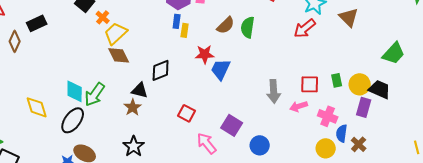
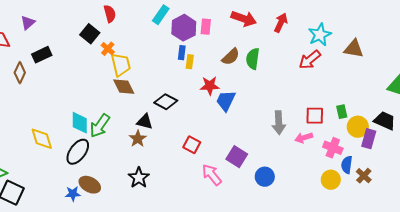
brown triangle: (349, 17) -> (354, 49), turned -35
yellow trapezoid: (116, 33) -> (121, 65), turned 120
black diamond: (161, 70) -> (166, 102), turned 50
yellow circle: (360, 84) -> (358, 127), moved

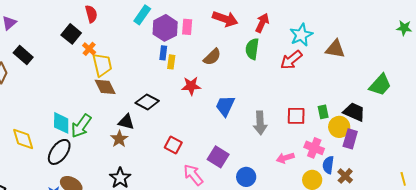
black rectangle: (42, 55) -> (23, 55), turned 66
green semicircle: (253, 59) -> (252, 49), moved
blue trapezoid: (226, 101) -> (225, 106), moved
black trapezoid: (385, 121) -> (354, 112), moved
pink arrow: (304, 138) -> (285, 158), moved

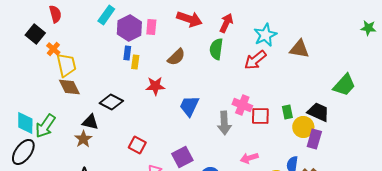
pink cross: (314, 148) -> (242, 105), moved
purple square: (218, 157) -> (182, 157), turned 30

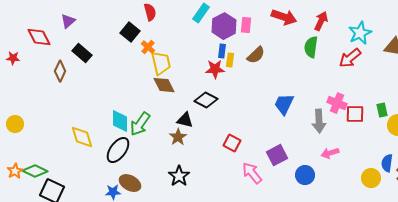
brown semicircle: (176, 57) -> (256, 55), moved
red star: (155, 86) -> (215, 69), moved
pink arrow: (249, 158) -> (330, 153), moved

